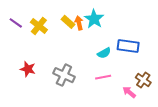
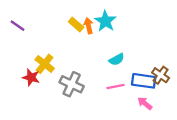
yellow cross: (39, 26) -> (45, 64), moved
blue rectangle: (128, 46) -> (144, 81), moved
brown cross: (143, 80) -> (161, 75), moved

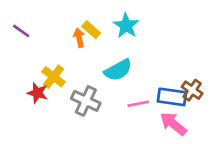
orange arrow: (88, 26) -> (79, 38), moved
cyan semicircle: (117, 59) -> (118, 70), moved, size x1.5
pink arrow: (145, 103) -> (173, 124), size x1.5

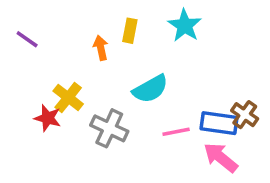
cyan star: (126, 26) -> (185, 26), moved
yellow rectangle: (91, 30) -> (130, 31), moved, turned 60

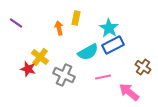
cyan star: (185, 26) -> (109, 28), moved
blue rectangle: (219, 123) -> (113, 45), moved, turned -35

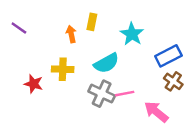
blue rectangle: (113, 45) -> (168, 56), moved
yellow cross: (40, 57) -> (63, 69), moved, turned -36
gray cross: (64, 75) -> (102, 94), moved

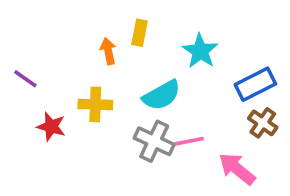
purple line: (19, 28) -> (25, 79), moved

